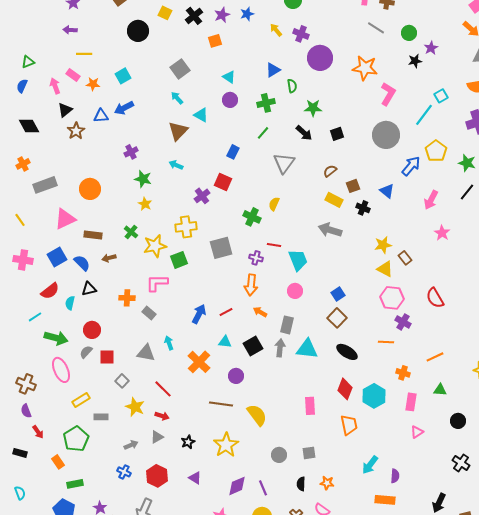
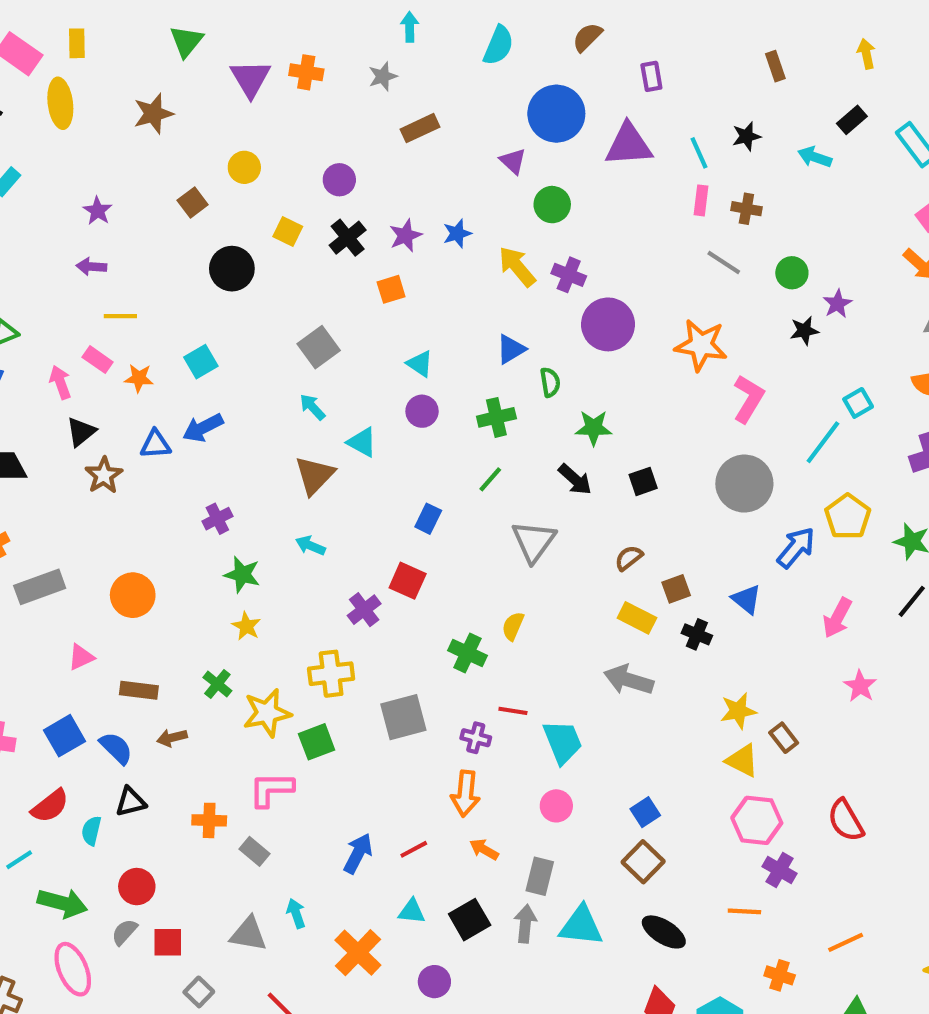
yellow arrow: (276, 30) -> (517, 267), size x1.5
pink triangle: (65, 219) -> (81, 657), size x0.6

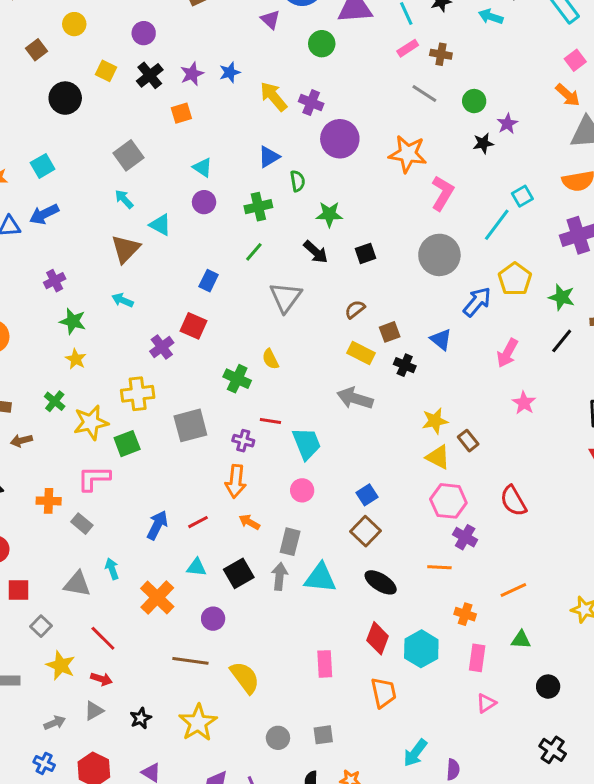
pink rectangle: (701, 200) -> (408, 48), turned 50
green circle: (552, 205) -> (322, 44), moved
yellow semicircle: (513, 626) -> (270, 359), turned -50

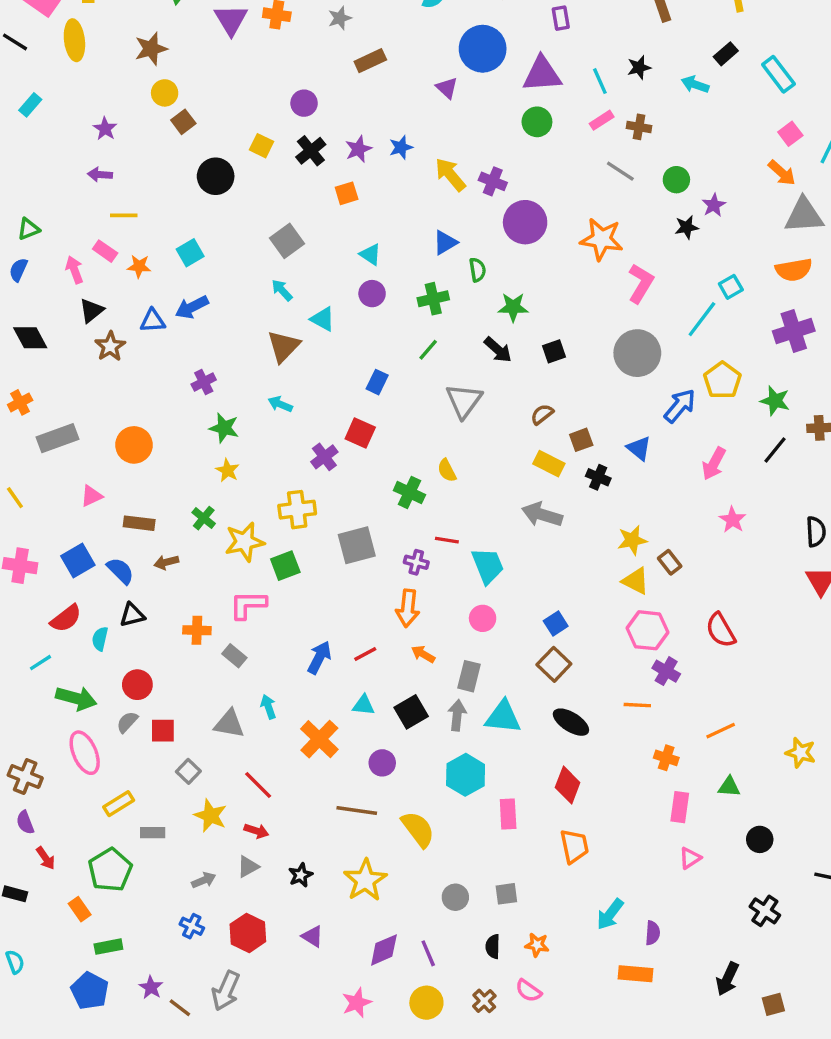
yellow circle: (74, 24) -> (165, 93), moved
green circle: (322, 44) -> (537, 122), moved
cyan hexagon: (421, 649) -> (466, 775), moved

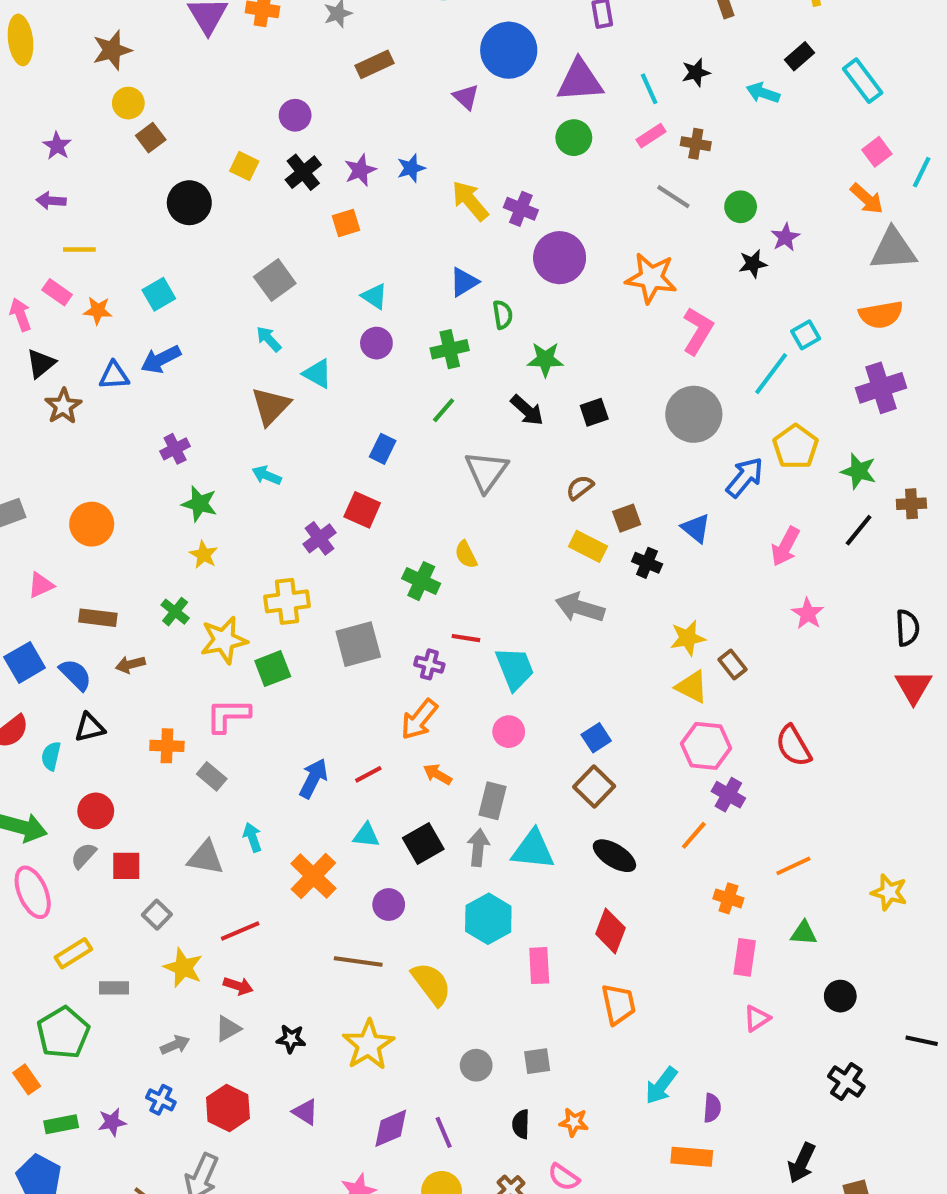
orange arrow: (408, 608) -> (419, 719), turned 33
orange line: (637, 705) -> (694, 835), turned -52
red line: (258, 785) -> (240, 931), turned -68
black star: (301, 875) -> (291, 1039), turned 30
purple star: (151, 987) -> (112, 1122), moved, turned 30

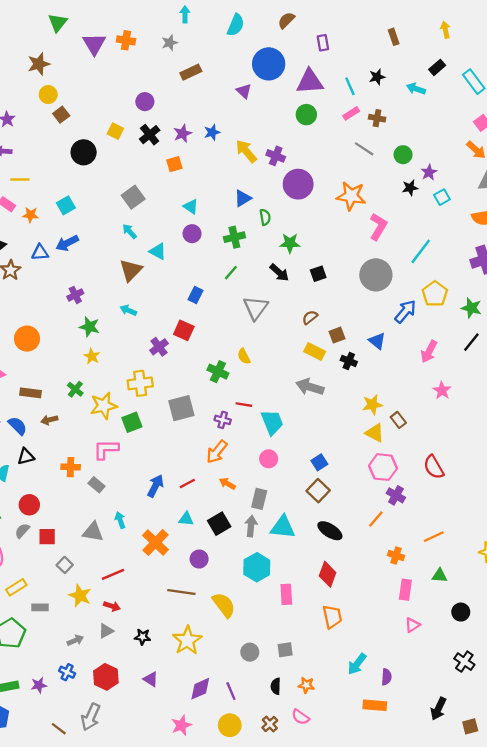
cyan square: (806, 335) -> (442, 197), moved

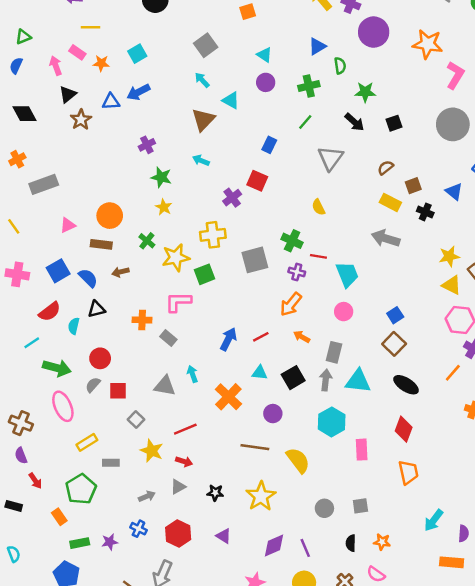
orange circle: (27, 339) -> (110, 216), moved
green cross: (218, 372) -> (292, 241), moved

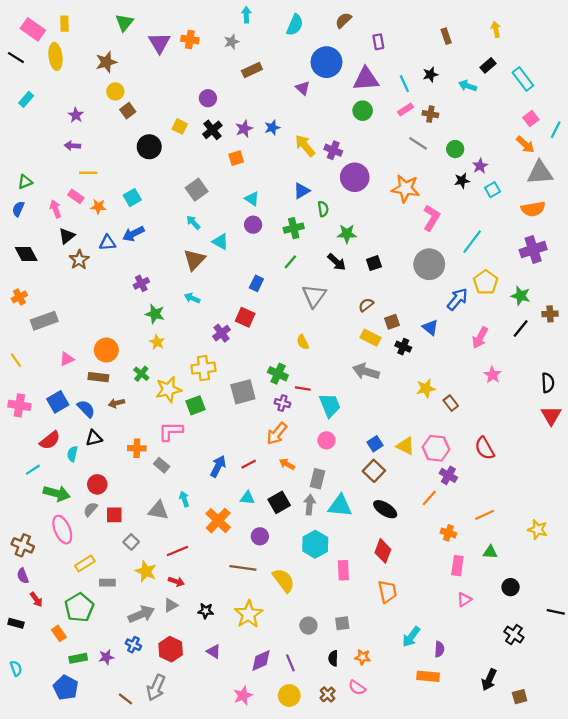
yellow triangle: (452, 285) -> (406, 446), moved
gray arrow: (147, 496) -> (141, 614), size x1.6

